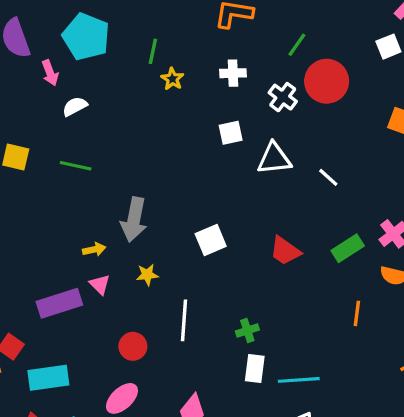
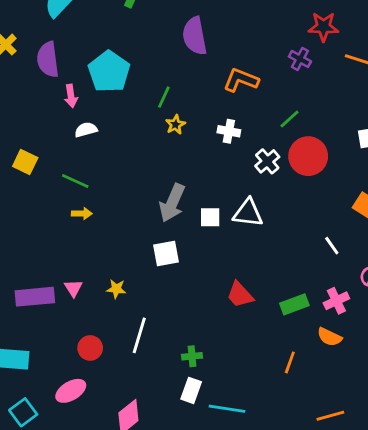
white square: (231, 133) -> (210, 217), moved
white line: (328, 177) -> (332, 246), moved
gray arrow: (134, 220) -> (172, 203), moved
white square: (211, 240) -> (166, 253), moved
yellow arrow: (94, 249) -> (82, 214), moved

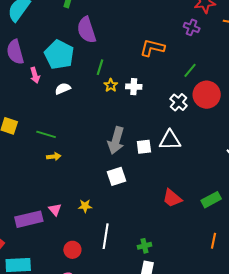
purple semicircle: (195, 36) -> (87, 30), moved
white semicircle: (86, 130) -> (63, 89), moved
white cross: (229, 131) -> (134, 87), moved

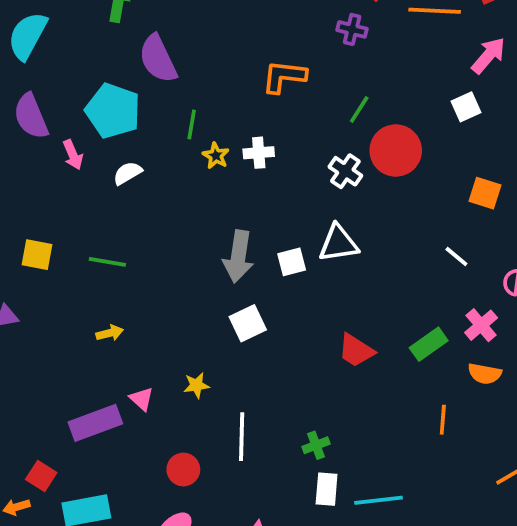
yellow arrow: (54, 157) -> (110, 333), moved

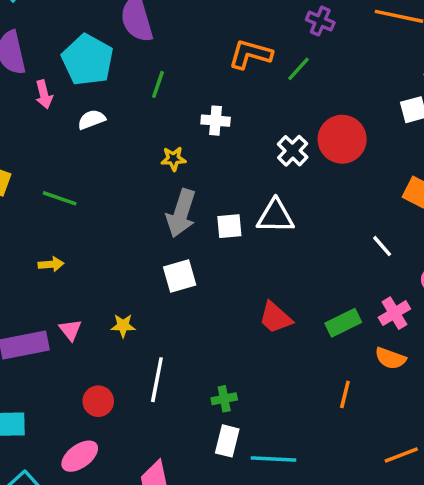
green line: (359, 109) -> (299, 69), moved
yellow star: (216, 156) -> (173, 159), moved, turned 30

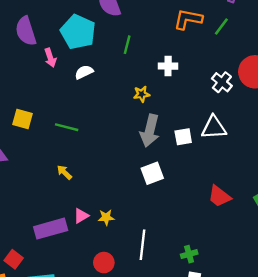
yellow arrow: (51, 264) -> (64, 172), turned -126
yellow star: (123, 326) -> (106, 217), moved
pink triangle: (70, 330) -> (81, 216), turned 42

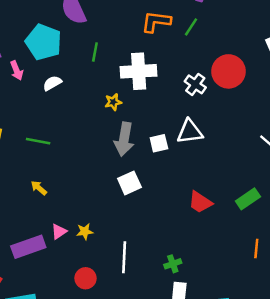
white cross: (168, 66) -> (139, 71), size x1.8

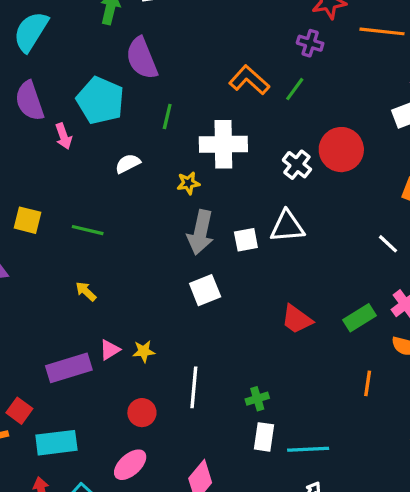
orange L-shape: (156, 22) -> (249, 80), turned 32
white semicircle: (52, 83) -> (128, 164), moved

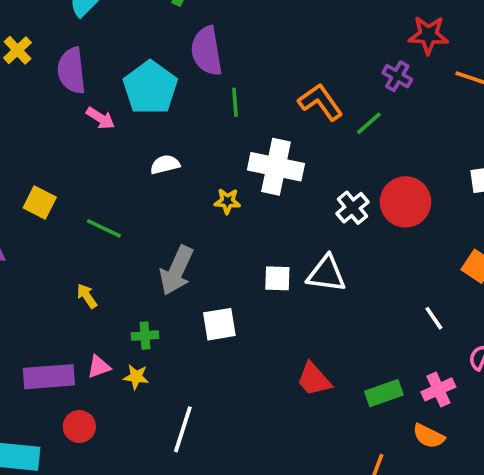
green line: (167, 116) -> (235, 102), moved, turned -30
pink arrow: (64, 136) -> (100, 118), turned -50
gray arrow: (200, 232) -> (177, 270), moved
green cross: (257, 399) -> (145, 336), moved
red circle: (142, 413) -> (79, 426), moved

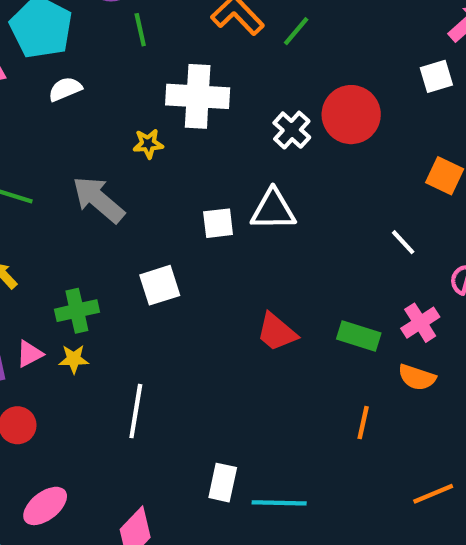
white semicircle: (165, 165) -> (65, 89), moved
gray arrow: (177, 270) -> (98, 199), moved, turned 114
green cross: (145, 336) -> (77, 311), size x1.4
green rectangle: (384, 393) -> (359, 336), turned 45

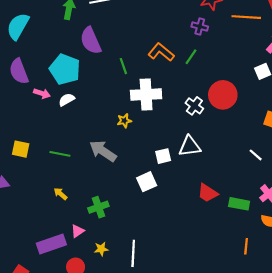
green line: (140, 30) -> (123, 66), moved
white semicircle: (65, 89) -> (67, 100), moved
white square: (160, 285) -> (147, 182), moved
red trapezoid: (277, 332) -> (208, 193), moved
yellow star: (74, 359) -> (101, 249), moved

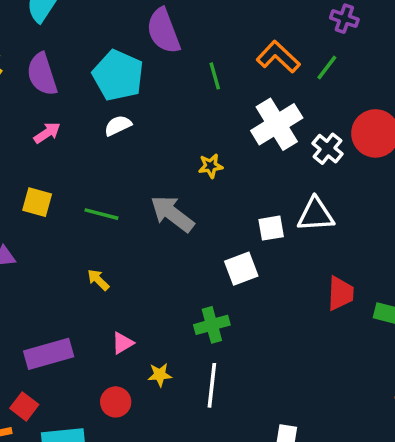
pink arrow: (42, 93) -> (47, 133), moved, turned -56
white cross: (146, 95) -> (277, 124), moved, turned -32
red trapezoid: (208, 193) -> (340, 293), turned -125
green cross: (98, 207) -> (212, 325), moved
purple rectangle: (51, 244) -> (49, 354), moved

